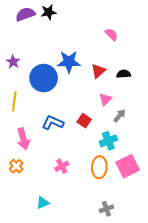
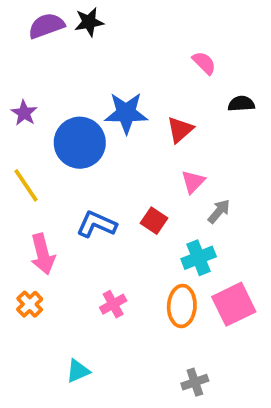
black semicircle: (124, 74) -> (241, 104), moved
yellow line: (14, 101) -> (26, 185), turned -42

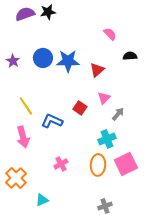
blue circle: (80, 143) -> (43, 58), moved, size x0.7
yellow line: (26, 185) -> (26, 106), moved
red square: (154, 221) -> (80, 108), moved
orange cross: (30, 304) -> (16, 178), moved, size x1.5

